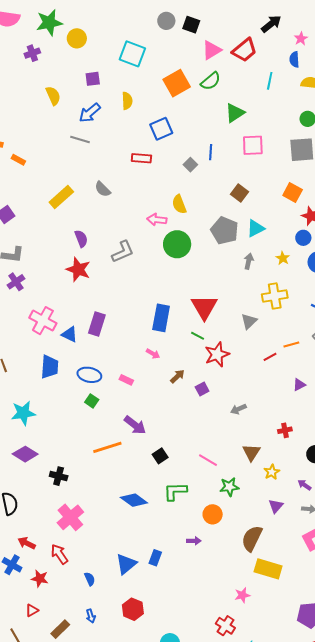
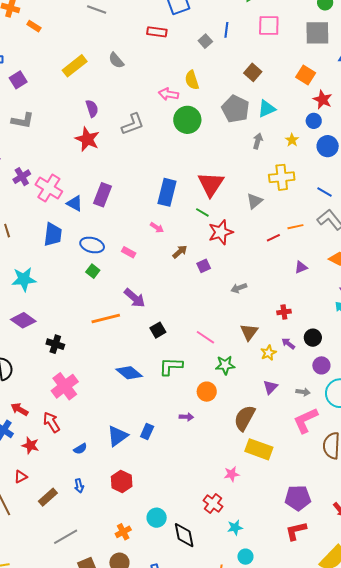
purple cross: (16, 282) -> (22, 177), moved
purple arrow: (304, 485) -> (288, 343), moved
blue semicircle: (90, 579) -> (80, 449), turned 80

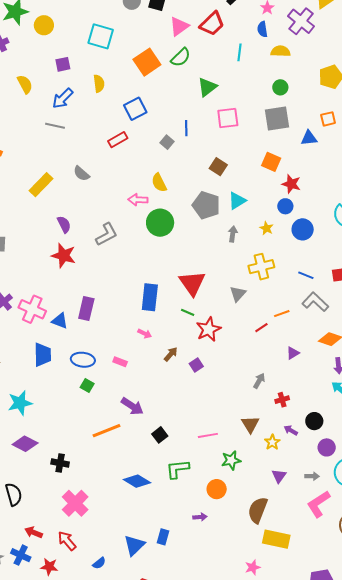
red rectangle: (157, 32) -> (118, 140), turned -30
gray arrow: (239, 288) -> (259, 381), moved, turned 147
pink line: (205, 337) -> (208, 435), turned -36

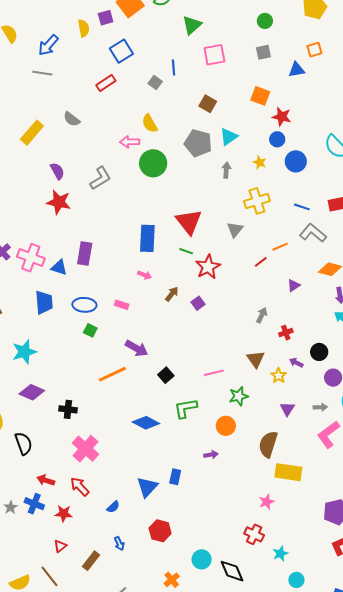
purple square: (63, 64) -> (106, 18), moved
gray square: (277, 119) -> (263, 52), size x0.6

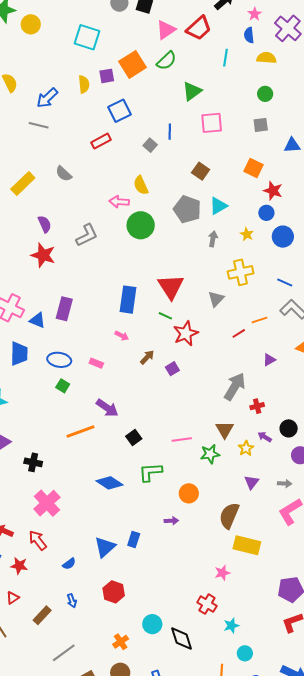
gray arrow: (262, 315) -> (235, 386), size x1.8
green star: (239, 396) -> (210, 454), moved

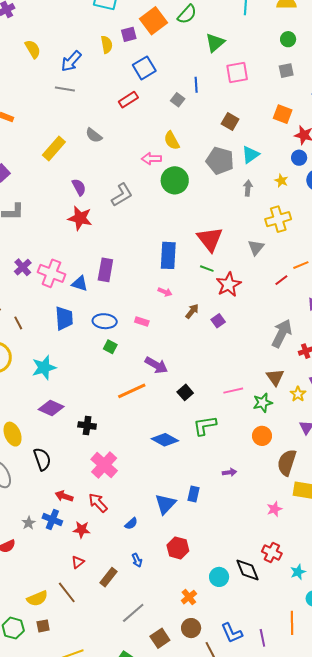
orange circle: (189, 493) -> (262, 436), moved
pink star: (222, 573) -> (274, 509), moved
black diamond: (182, 639) -> (247, 570), moved

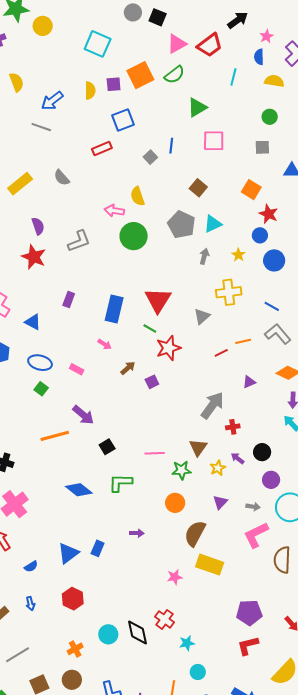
purple rectangle: (105, 270) -> (69, 300), moved, size x0.7
blue triangle: (80, 284) -> (33, 322), moved

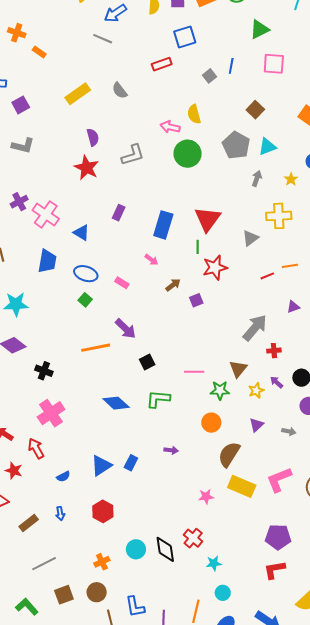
green line: (150, 329) -> (198, 247), turned 56
pink L-shape: (256, 535) -> (279, 480), moved

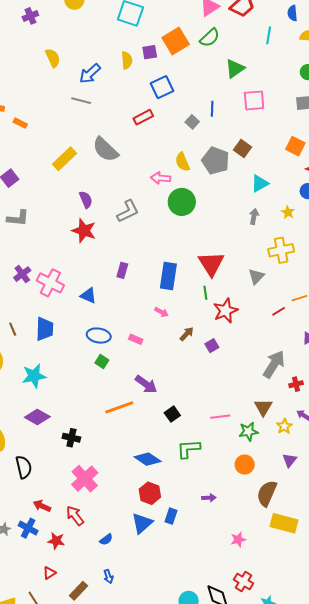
gray semicircle: (120, 91) -> (105, 149), size x1.6
gray pentagon: (236, 145) -> (215, 161), moved
blue trapezoid: (47, 261) -> (45, 329), moved
pink star: (206, 497) -> (238, 540), moved
red hexagon: (103, 511) -> (150, 493), moved

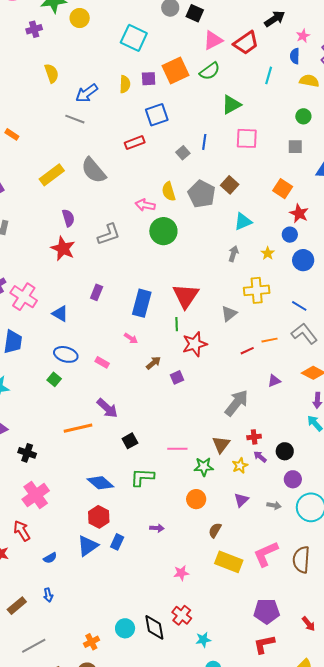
green square: (102, 361) -> (54, 379), moved
red cross: (296, 384) -> (254, 437), moved
brown semicircle: (267, 493) -> (215, 530), size x0.6

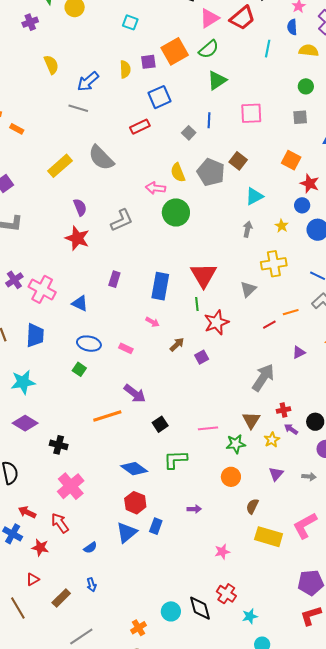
cyan square: (134, 38) -> (130, 22), size x0.6
green triangle: (231, 105) -> (217, 80), moved

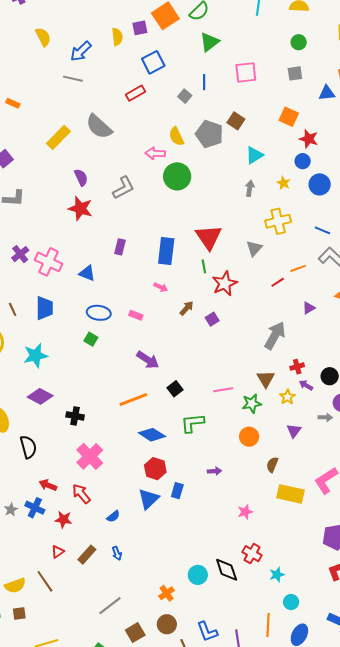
orange line: (107, 416) -> (133, 399), moved
gray arrow: (309, 477) -> (325, 417), moved
brown rectangle: (61, 598) -> (87, 555), moved

